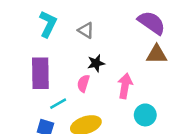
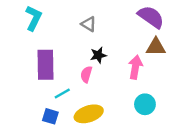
cyan L-shape: (48, 24) -> (34, 18), moved
pink arrow: (125, 86) -> (135, 67), moved

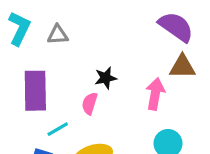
gray triangle: (89, 24) -> (58, 35), moved, turned -35

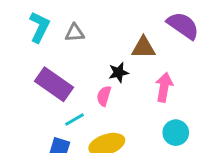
brown triangle: (182, 67) -> (143, 48), moved
purple rectangle: (35, 91) -> (54, 84), turned -54

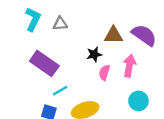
purple semicircle: (183, 26) -> (144, 35), moved
pink semicircle: (104, 96) -> (104, 73), moved

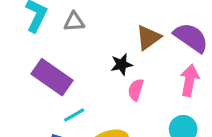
brown triangle: (113, 35) -> (148, 38), turned -36
pink arrow: (129, 66) -> (189, 80), moved

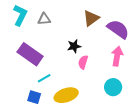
brown triangle: (148, 38) -> (91, 18), moved

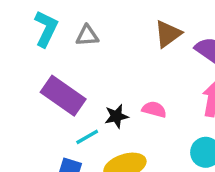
black star: (74, 46) -> (116, 116), moved
pink semicircle: (83, 62) -> (154, 109), turned 88

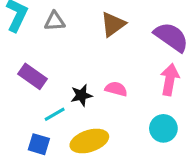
brown triangle: (168, 34) -> (113, 24), moved
purple rectangle: (63, 96) -> (33, 76), size x0.7

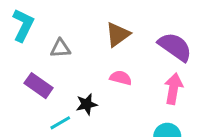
gray triangle: (55, 21) -> (60, 48), moved
pink semicircle: (116, 89) -> (121, 78), moved

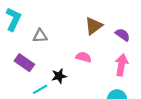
brown triangle: (118, 34) -> (94, 26), moved
purple semicircle: (175, 47) -> (123, 35), size x0.6

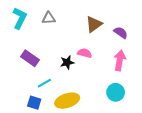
gray triangle: (40, 36) -> (49, 18), moved
black star: (59, 76) -> (67, 62), moved

